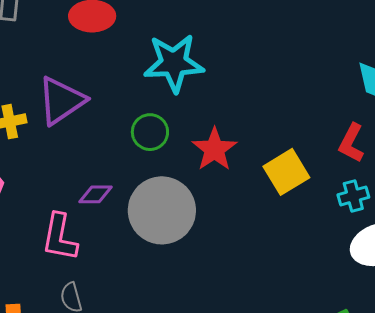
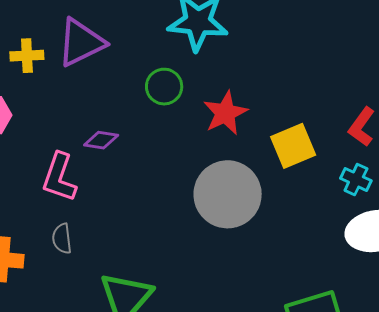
cyan cross: (353, 196) -> (356, 179), turned 32
gray circle: (162, 210) -> (228, 194), moved

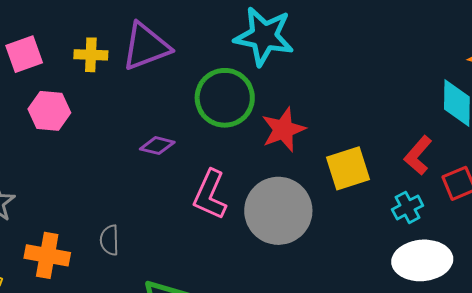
green circle: (164, 87) -> (225, 98), size x1.6
pink L-shape: (59, 177) -> (210, 195), moved
cyan cross: (356, 179) -> (408, 207), turned 32

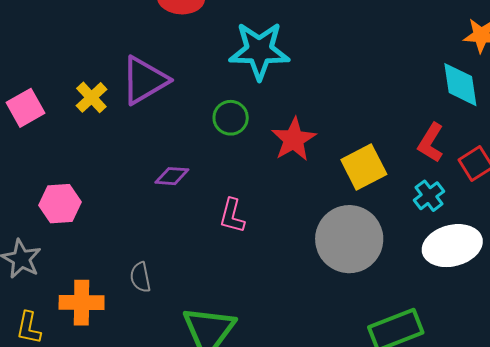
yellow cross: (91, 55) -> (91, 97), turned -36
green circle: (225, 98) -> (231, 118), size x0.6
pink hexagon: (49, 111) -> (60, 204), moved
pink L-shape: (210, 195) -> (232, 216), size x0.7
gray circle: (278, 211) -> (349, 239), moved

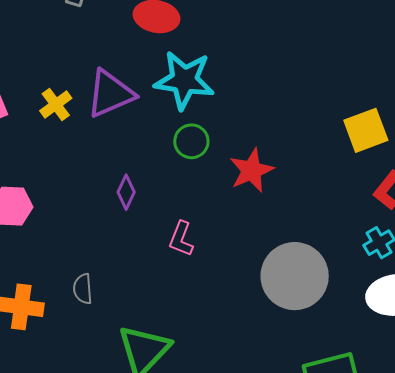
cyan star: (259, 51) -> (184, 80), moved
yellow square: (364, 167) -> (366, 130), moved
purple diamond: (172, 176) -> (126, 192), turned -76

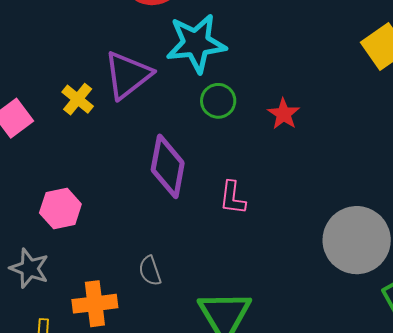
red star: (251, 170) -> (284, 114), size x0.7
purple diamond: (126, 192) -> (168, 166), size x1.8
gray circle: (295, 276) -> (357, 240), moved

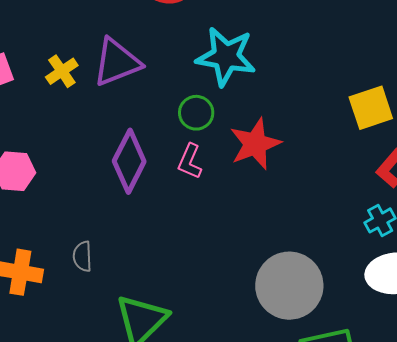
cyan star: (196, 43) -> (226, 57), moved
red star: (284, 114) -> (255, 144), size x1.6
pink L-shape: (233, 198) -> (190, 161), moved

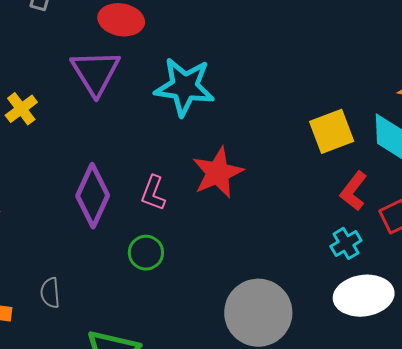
purple triangle: (117, 62) -> (95, 72), moved, turned -38
green circle: (196, 113) -> (146, 253), moved

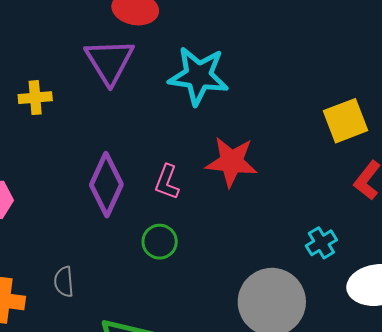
yellow cross: (21, 109) -> (35, 98), turned 32
red star: (218, 173) -> (231, 162), turned 30
cyan cross: (346, 243) -> (321, 243), moved

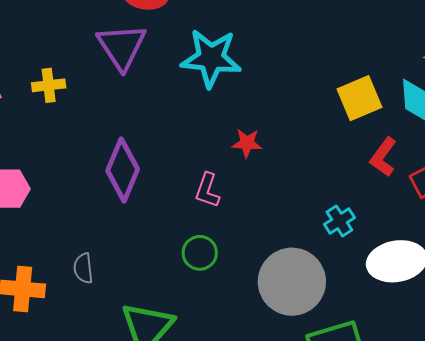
red star: (231, 162) -> (247, 143), size x0.6
pink L-shape: (167, 182) -> (207, 190), moved
green circle: (160, 242) -> (200, 253), moved

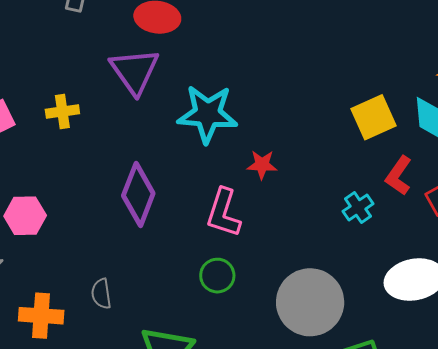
cyan star: (211, 58) -> (207, 114), moved
pink L-shape: (207, 190) -> (223, 213), size x1.4
cyan cross: (339, 221) -> (358, 208), moved

